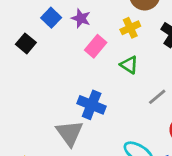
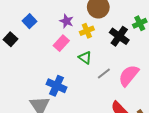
purple star: (81, 18) -> (67, 21), moved
gray line: (157, 97) -> (104, 74), moved

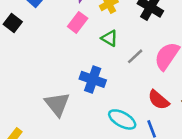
blue cross: (57, 86) -> (93, 79), moved

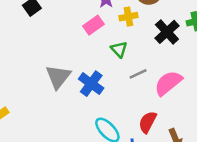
red semicircle: (159, 100) -> (148, 122), turned 60
gray triangle: (57, 104) -> (58, 77), moved

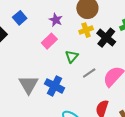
yellow cross: (128, 17) -> (86, 30), moved
green triangle: (119, 49) -> (72, 56), turned 32

